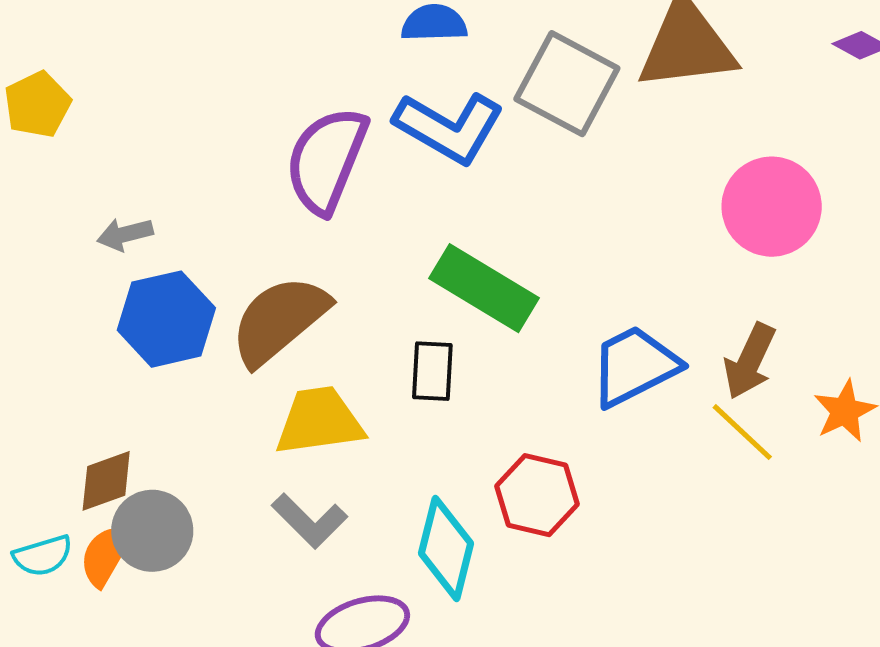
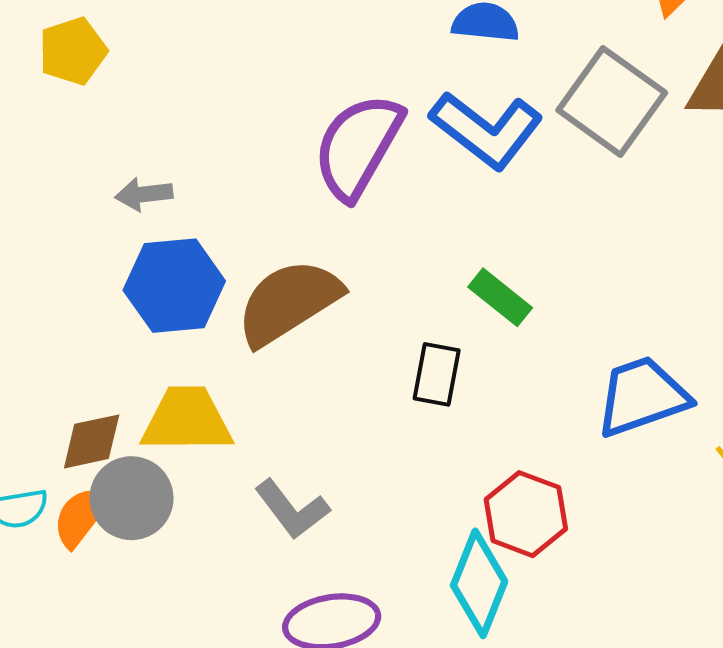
green rectangle: (484, 288) -> (500, 297), size x0.6
yellow trapezoid: (319, 421) -> (187, 420), moved
cyan diamond: (446, 548) -> (479, 583), moved

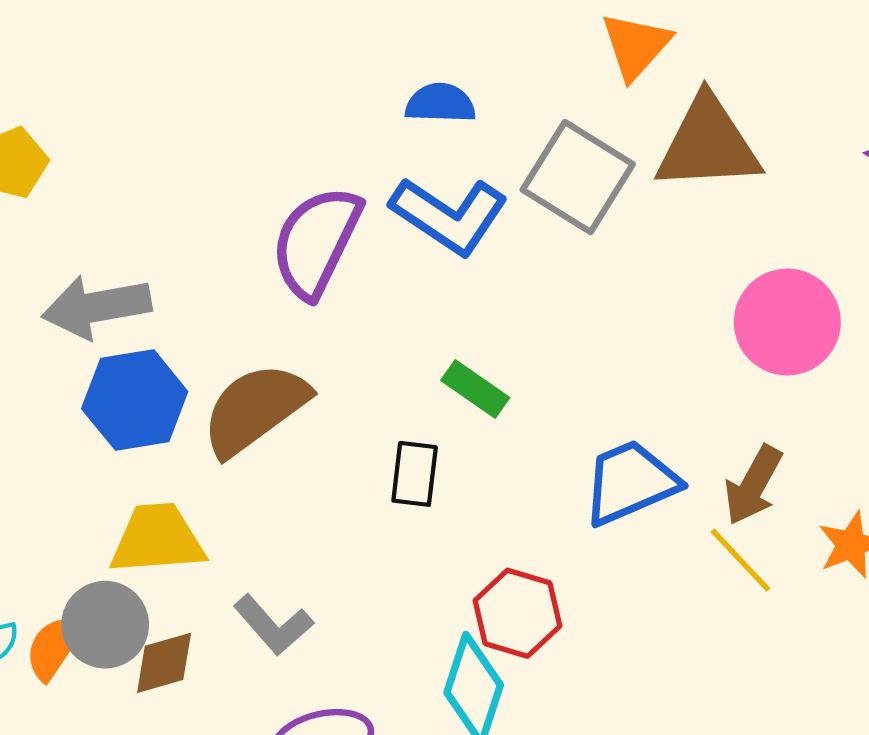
gray arrow: (144, 194) -> (97, 307), size x1.8
brown diamond: (92, 441) -> (164, 663), moved

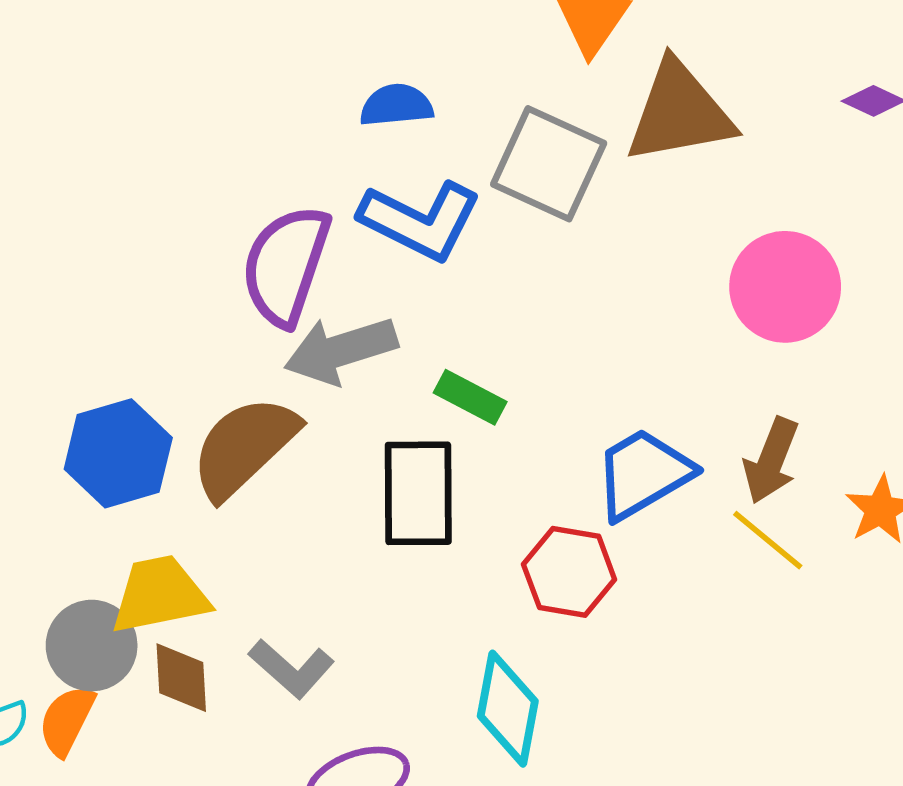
gray arrow: (97, 307) -> (341, 350), moved
black rectangle: (415, 474) -> (418, 493), size x1.6
red hexagon: (517, 613) -> (569, 572), moved
gray circle: (105, 625) -> (92, 646), moved
brown diamond: (164, 663) -> (181, 678), moved, turned -70

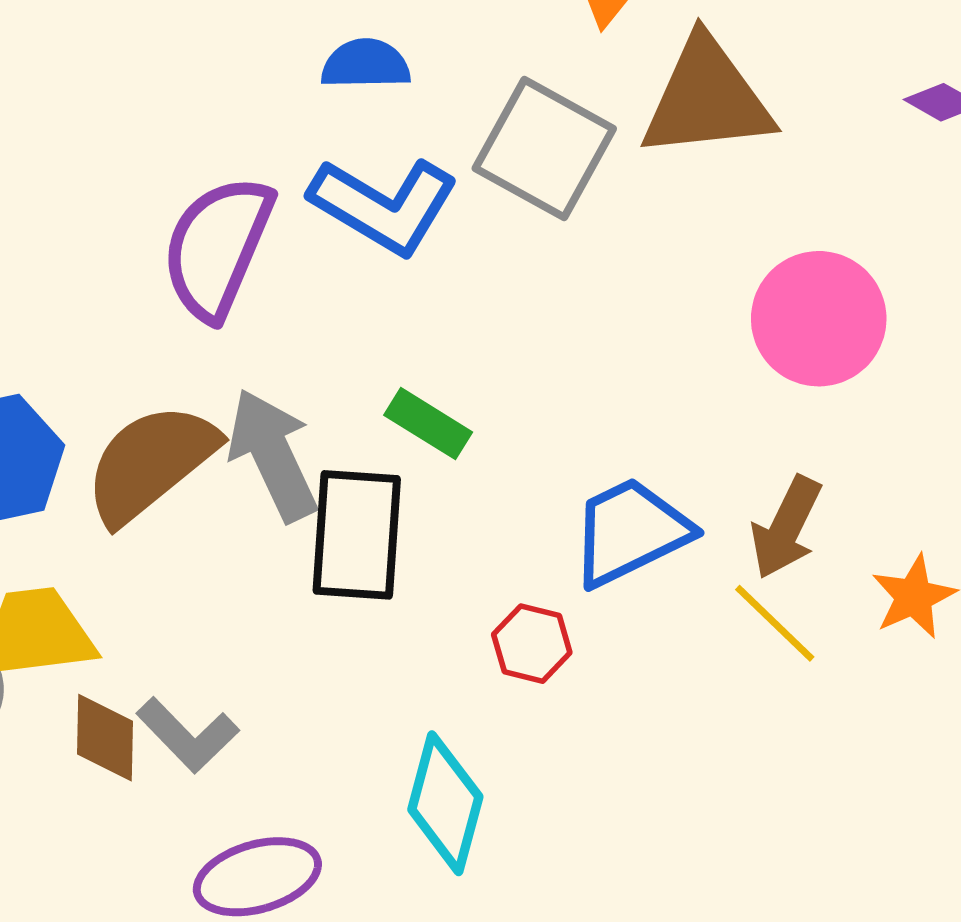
gray arrow: (341, 350) -> (273, 455), moved, turned 78
red hexagon: (569, 572) -> (532, 644), size x0.7
brown diamond: (181, 678) -> (105, 738), moved

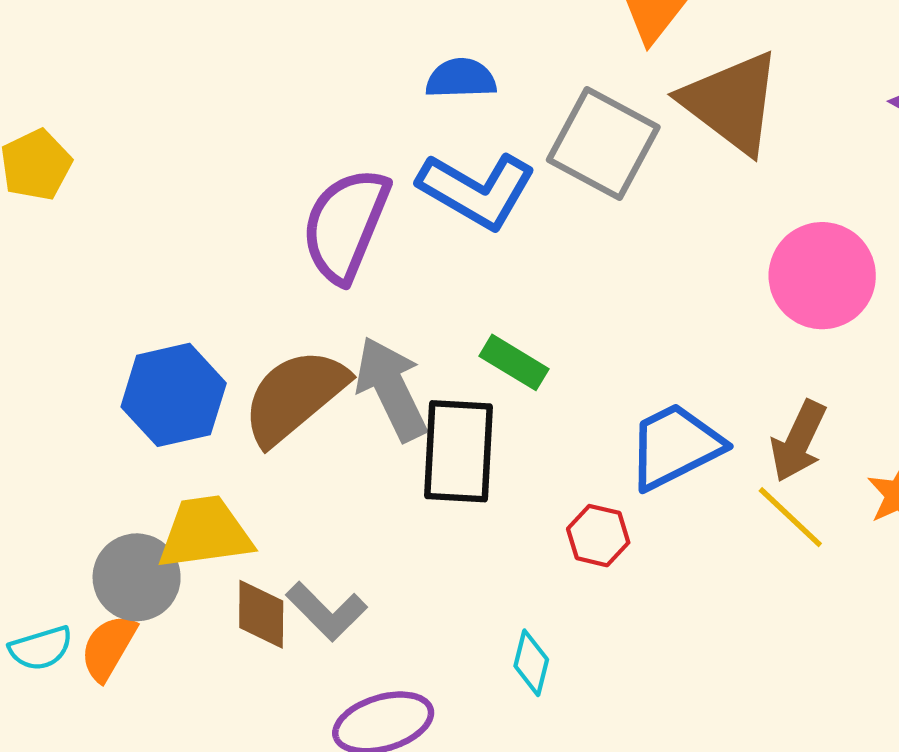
brown triangle: (707, 98) -> (732, 102), turned 44
cyan diamond: (445, 803) -> (531, 663), size x0.6

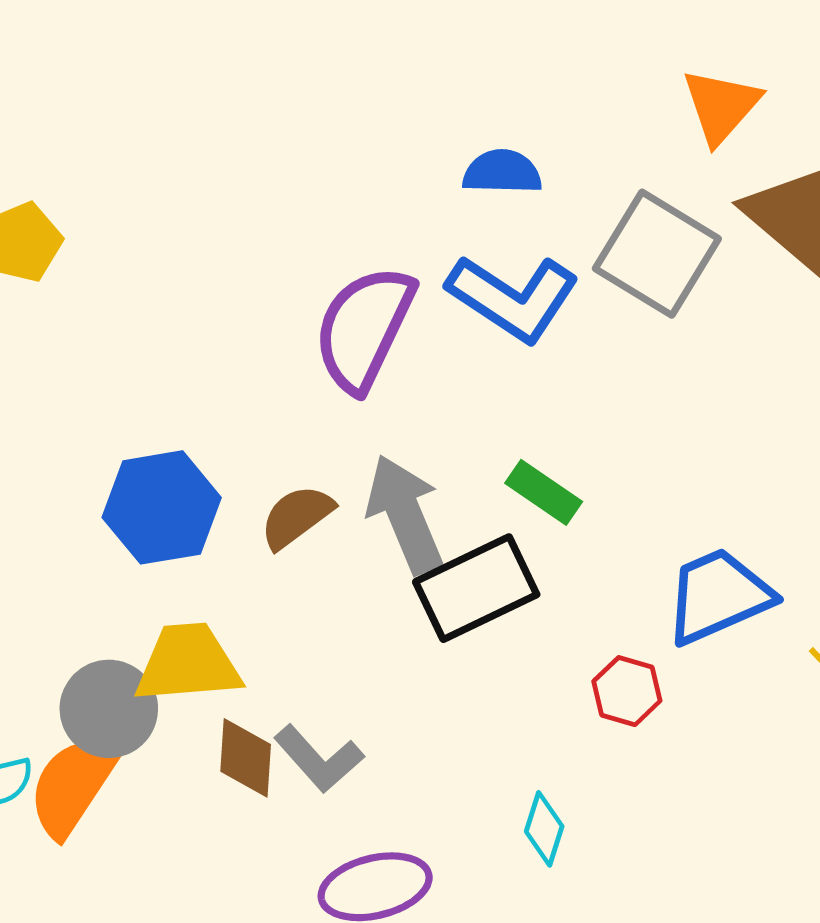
brown semicircle: (295, 396) -> (297, 517), size x0.6
black rectangle: (459, 451) -> (476, 588), turned 58
orange semicircle: (108, 647) -> (73, 785), size x1.4

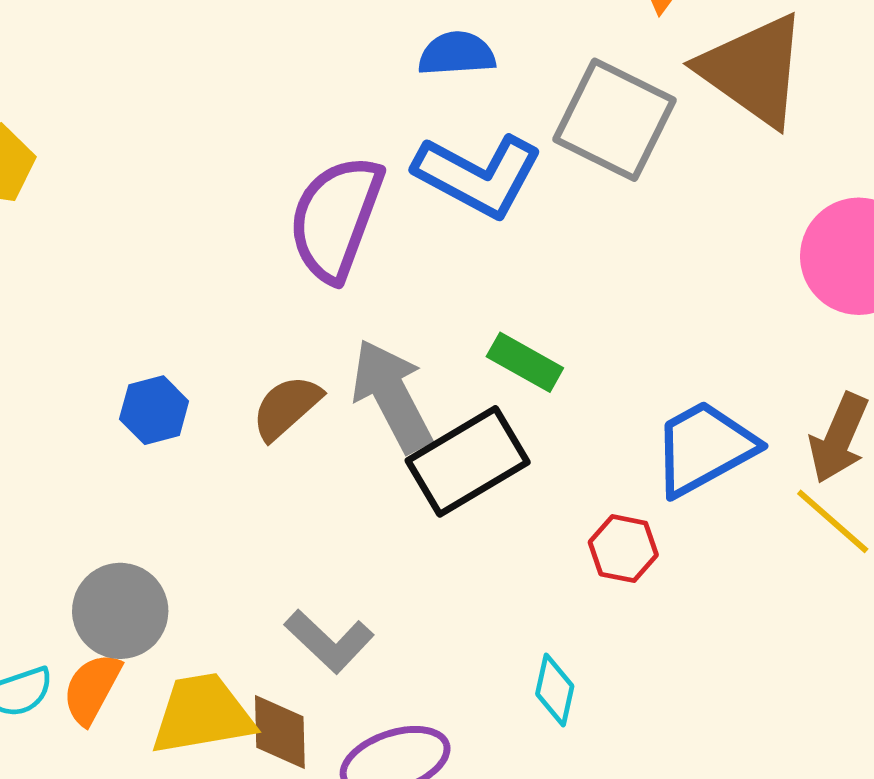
blue hexagon: (162, 507) -> (154, 410), size x0.6
yellow trapezoid: (188, 663) -> (202, 714), moved
brown diamond: (246, 758) -> (280, 732), moved
orange semicircle: (73, 785) -> (92, 689), size x0.7

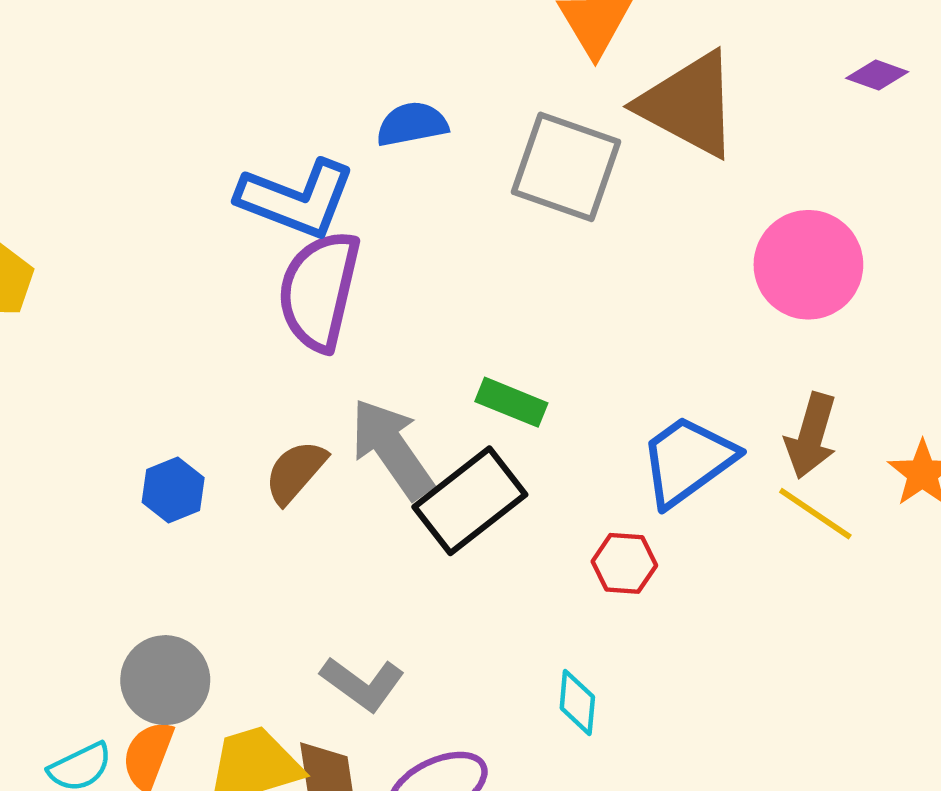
blue L-shape: (478, 175) -> (296, 199), moved

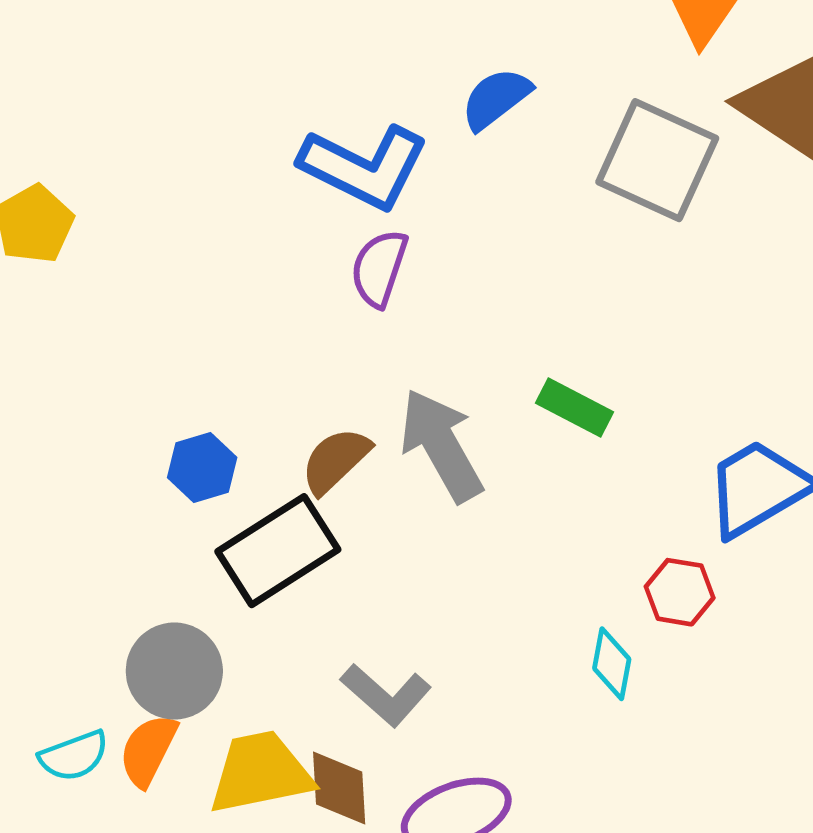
blue semicircle: (412, 124) -> (496, 99), turned -32
purple semicircle: (319, 291) -> (379, 268), size x0.6
black rectangle: (470, 501) -> (278, 551), moved
cyan diamond: (577, 703) -> (612, 664), moved

